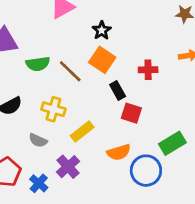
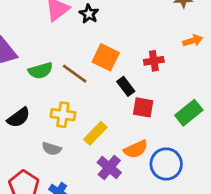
black star: (102, 30) -> (89, 14), moved
green rectangle: (172, 143) -> (189, 113), moved
purple cross: (68, 167) -> (109, 167), moved

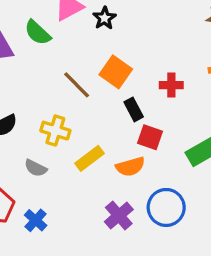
green semicircle: (40, 71) -> (38, 33), moved, turned 50
orange semicircle: (136, 149) -> (130, 167), moved
purple cross: (109, 167) -> (119, 216), moved

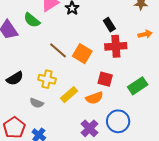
orange square: (116, 72) -> (82, 54), moved
red cross: (171, 85) -> (116, 46), size x1.5
black rectangle: (134, 109) -> (109, 25), moved

